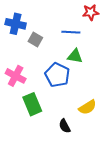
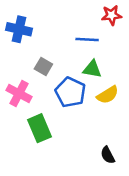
gray square: (35, 39) -> (43, 67), moved
yellow semicircle: (88, 107) -> (108, 95), moved
black semicircle: (65, 126) -> (108, 155), moved

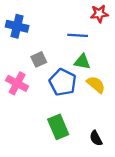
gray square: (43, 67) -> (39, 59), turned 35
yellow semicircle: (108, 95) -> (96, 85), turned -108
green rectangle: (40, 128) -> (58, 127), moved

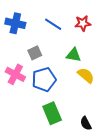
red star: (99, 14) -> (83, 23), moved
blue line: (78, 35) -> (53, 24), moved, turned 30
blue pentagon: (63, 82) -> (44, 79), moved, turned 30

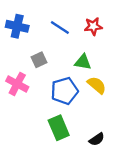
blue pentagon: (44, 79) -> (64, 91), moved
black semicircle: (86, 123) -> (97, 139), turned -96

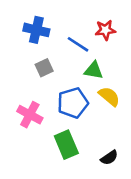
blue cross: (17, 26) -> (36, 30), moved
blue line: (60, 27) -> (78, 44), moved
pink cross: (17, 84) -> (30, 115), moved

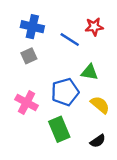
gray square: (44, 68) -> (29, 56), moved
green triangle: (94, 70) -> (90, 72), moved
yellow semicircle: (109, 96) -> (100, 105), moved

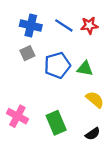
blue line: (70, 40) -> (64, 25), moved
blue pentagon: (65, 92) -> (57, 65), moved
pink cross: (27, 102) -> (17, 116), moved

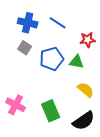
red star: (89, 25) -> (88, 40), moved
gray square: (27, 53) -> (25, 48), turned -32
black semicircle: (93, 134) -> (84, 121), size x1.6

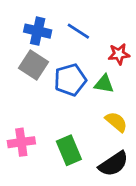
gray square: (25, 48) -> (34, 65), size x1.5
pink cross: (16, 105) -> (21, 142), turned -36

